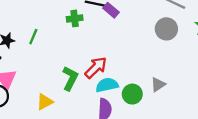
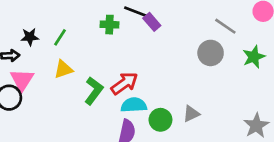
yellow triangle: (45, 102) -> (63, 69), moved

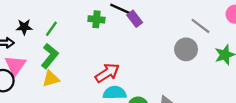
yellow triangle: (63, 69) -> (51, 79), moved
green L-shape: (94, 91) -> (50, 56), moved

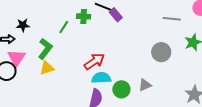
gray line: (200, 26) -> (172, 19), turned -30
green line: (51, 29) -> (64, 27), moved
gray circle: (186, 49) -> (161, 52), moved

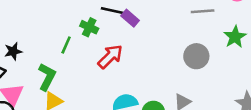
green cross: (84, 16) -> (89, 27), turned 32
red arrow: (94, 61) -> (110, 57), moved

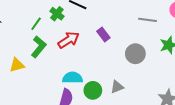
purple rectangle: (130, 18) -> (103, 35), moved
green L-shape: (47, 77) -> (39, 47), moved

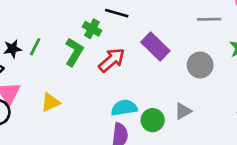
green line: (36, 24) -> (35, 47), moved
purple rectangle: (103, 35) -> (155, 47), size x1.5
green L-shape: (39, 47) -> (74, 52), moved

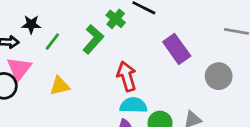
green line: (35, 47) -> (52, 42), moved
red arrow: (112, 60) -> (127, 76), moved, turned -76

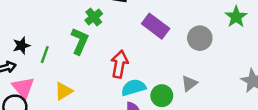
green cross: (116, 19) -> (94, 17), turned 30
red arrow: (127, 76) -> (119, 64), turned 44

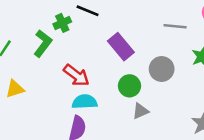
red arrow: (119, 64) -> (76, 75), turned 104
green circle: (162, 96) -> (130, 86), moved

